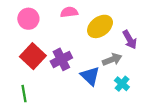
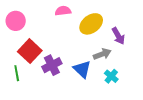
pink circle: (28, 19) -> (16, 21), moved
purple cross: (61, 59) -> (52, 65), moved
green line: (24, 94) -> (17, 73), moved

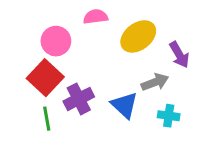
pink circle: (16, 21) -> (56, 41), moved
green line: (17, 73) -> (47, 119), moved
cyan cross: (111, 76) -> (169, 116), turned -32

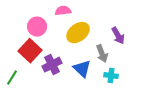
yellow ellipse: (138, 36) -> (78, 33), moved
gray arrow: (155, 82) -> (102, 54), turned 90
green line: (47, 119) -> (12, 78), moved, turned 42

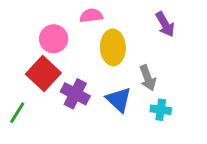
yellow ellipse: (78, 33) -> (113, 47), turned -55
purple arrow: (118, 36) -> (165, 24), moved
purple cross: (52, 65) -> (75, 94), turned -36

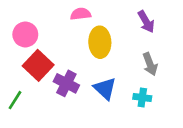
pink circle: (54, 39) -> (25, 34), moved
gray arrow: (148, 78) -> (150, 64), moved

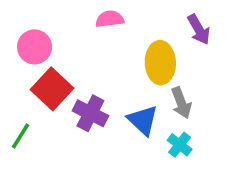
yellow ellipse: (100, 42) -> (160, 63), moved
gray arrow: (150, 64) -> (181, 103), moved
cyan cross: (142, 97) -> (180, 145), moved, turned 30

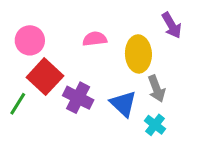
pink semicircle: (110, 19) -> (95, 39), moved
green line: (21, 136) -> (18, 104), moved

